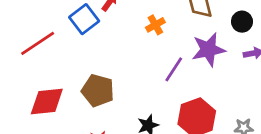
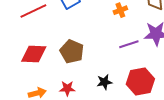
purple line: (174, 69) -> (129, 44), turned 30

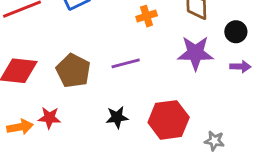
purple line: (129, 44) -> (126, 63), moved
red star: (67, 88) -> (49, 118), moved

